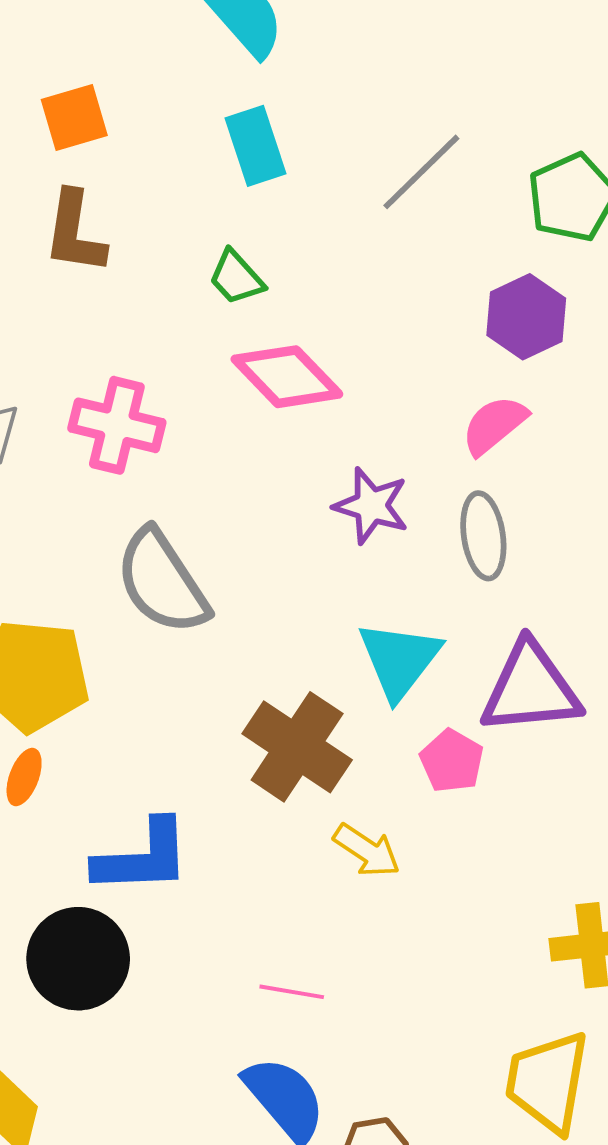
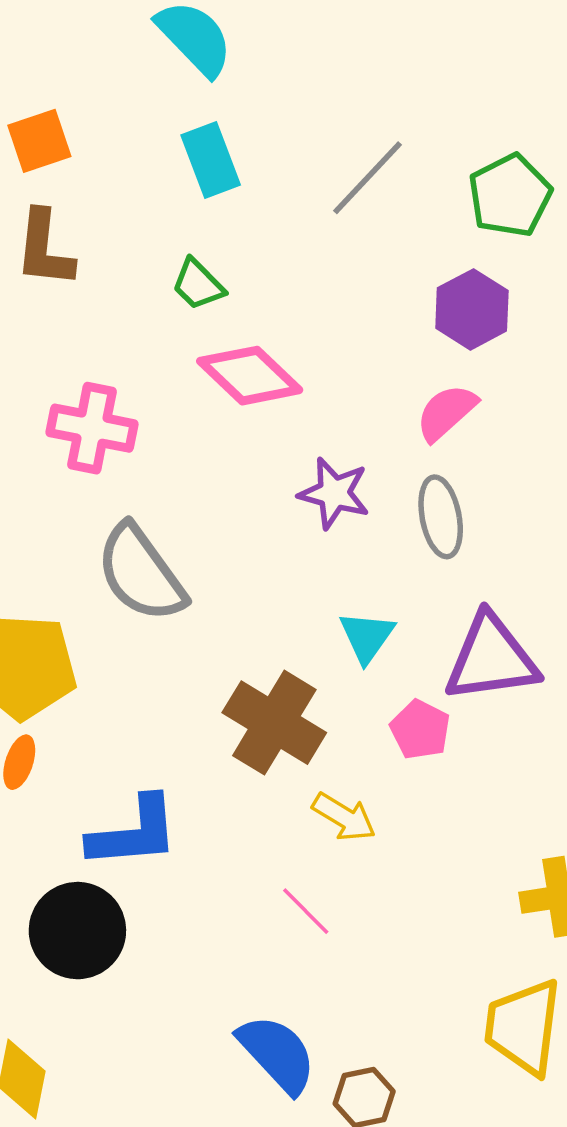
cyan triangle: (399, 660) -> (367, 637), size x0.7
pink line: (292, 992) -> (306, 911), moved, turned 38

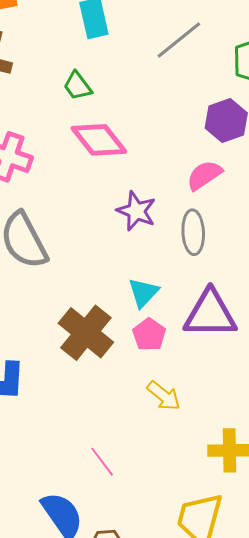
pink pentagon: (420, 730) -> (149, 335), moved
yellow arrow: (344, 817) -> (164, 396), moved
pink line: (306, 911) -> (102, 462), moved

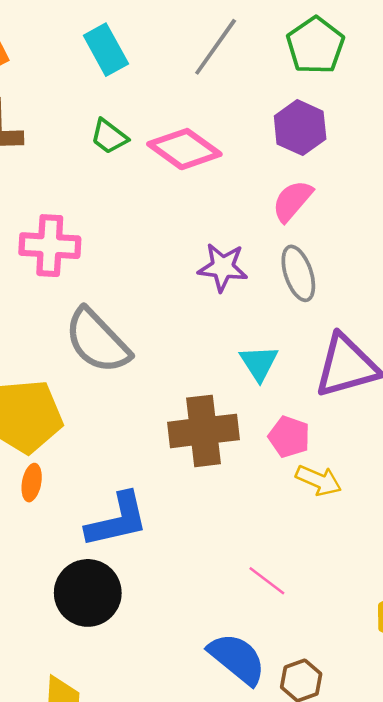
pink diamond: (99, 140) -> (184, 149), moved
brown cross: (86, 333) -> (203, 431), turned -30
pink pentagon: (149, 335) -> (289, 437), moved

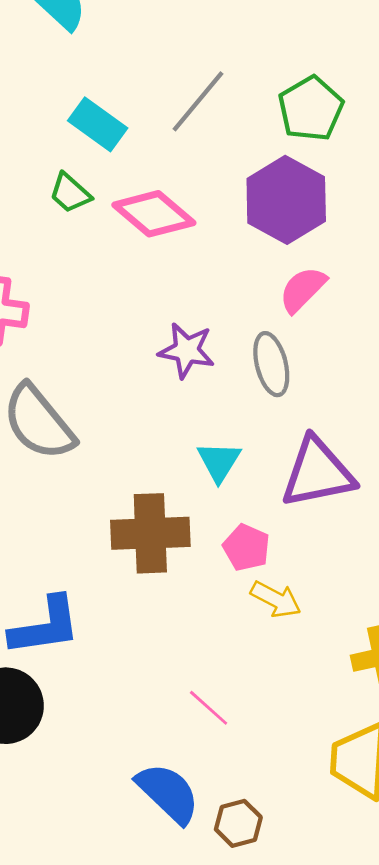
cyan rectangle: (106, 50) -> (98, 124), moved, turned -30
purple hexagon: (300, 128) -> (286, 200), size x1.4
pink semicircle: (292, 201) -> (303, 289), moved

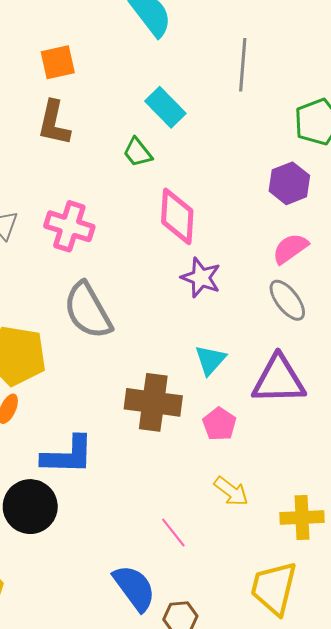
gray line: (198, 101) -> (243, 65), moved, turned -45
purple hexagon: (286, 200) -> (289, 183), size x0.7
pink diamond: (154, 214) -> (177, 216), moved, turned 44
gray ellipse: (271, 364) -> (287, 300), moved, turned -33
yellow arrow: (276, 599) -> (231, 491), moved

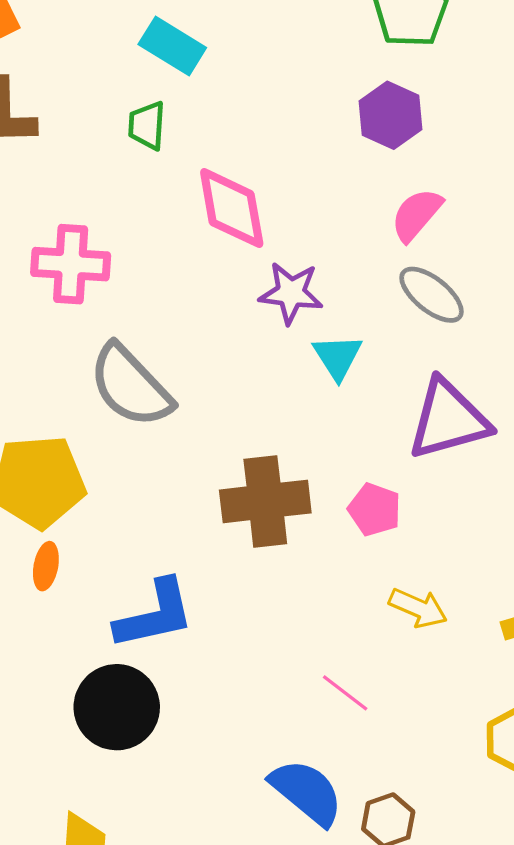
green trapezoid: (138, 152) -> (147, 125), turned 56
cyan triangle: (210, 360) -> (338, 357), moved

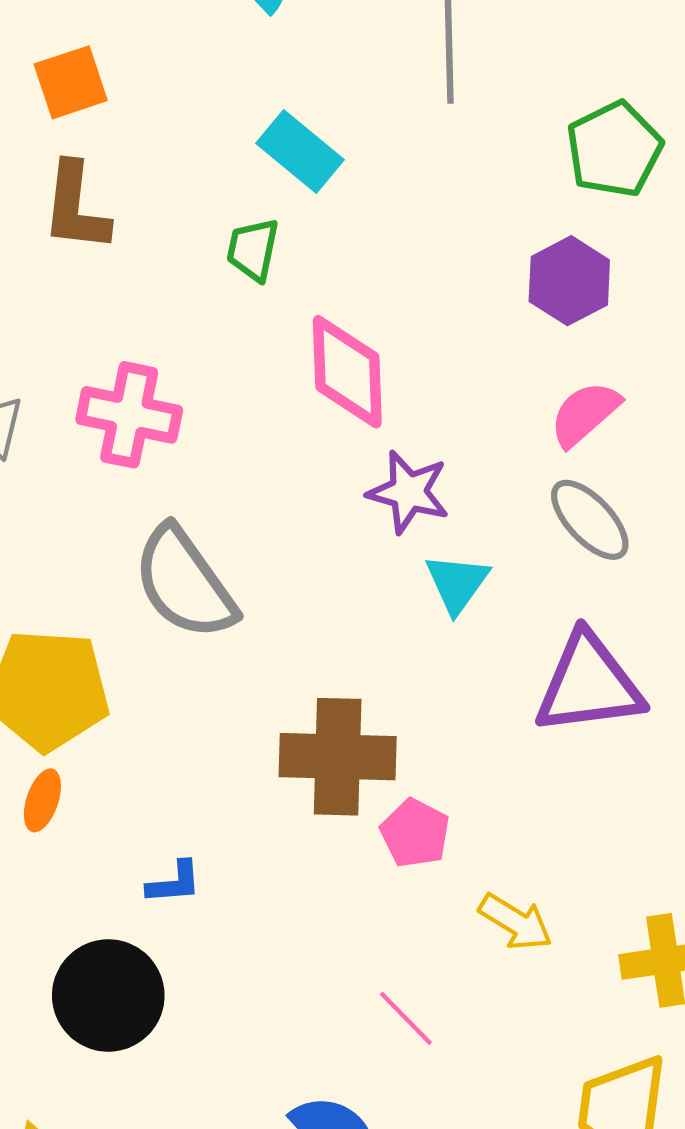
pink pentagon: (375, 510) -> (415, 833), moved
blue L-shape: (155, 615) -> (174, 883), size x0.5

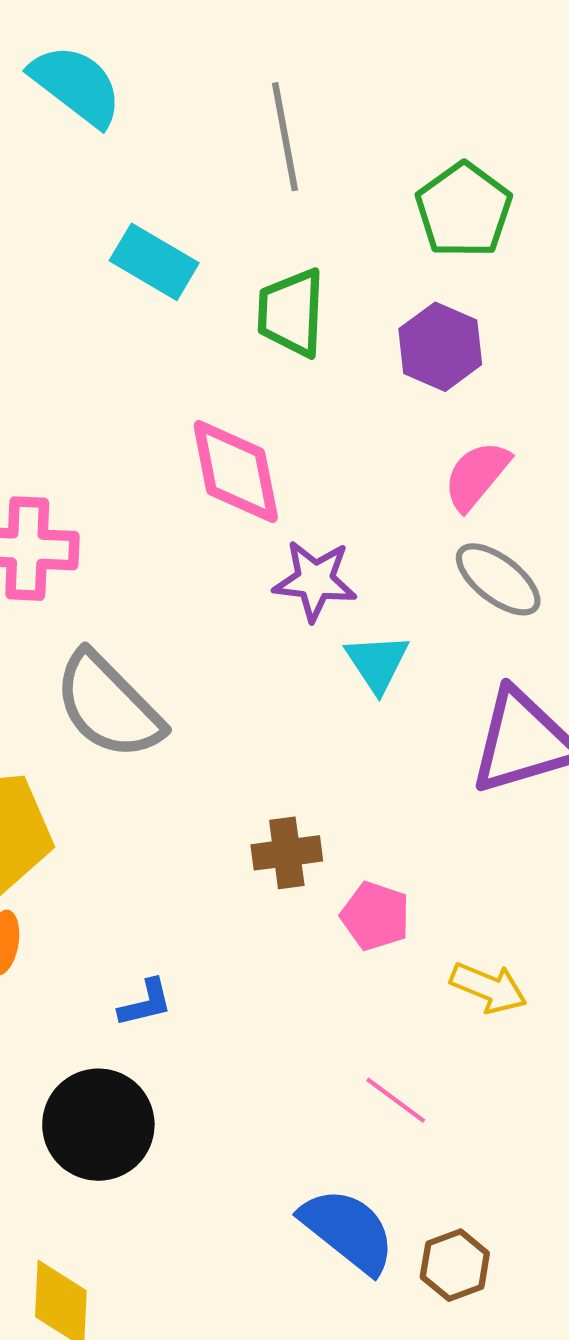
green trapezoid: (253, 250) -> (291, 313), moved, size x1.4
brown cross: (338, 757) -> (287, 853), size x0.6

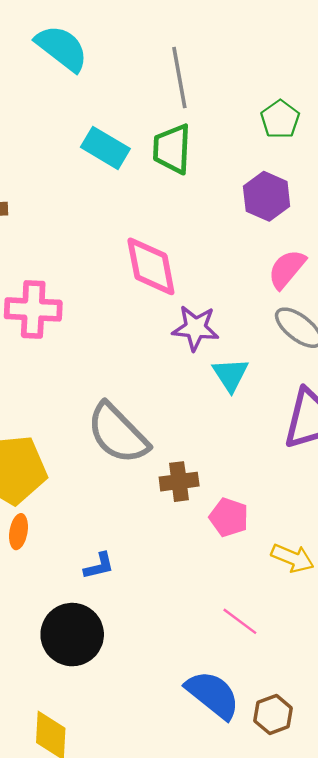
green pentagon: (464, 210) -> (280, 119), size x0.7
green trapezoid: (291, 313) -> (172, 149), moved
gray semicircle: (108, 706) -> (118, 433), moved

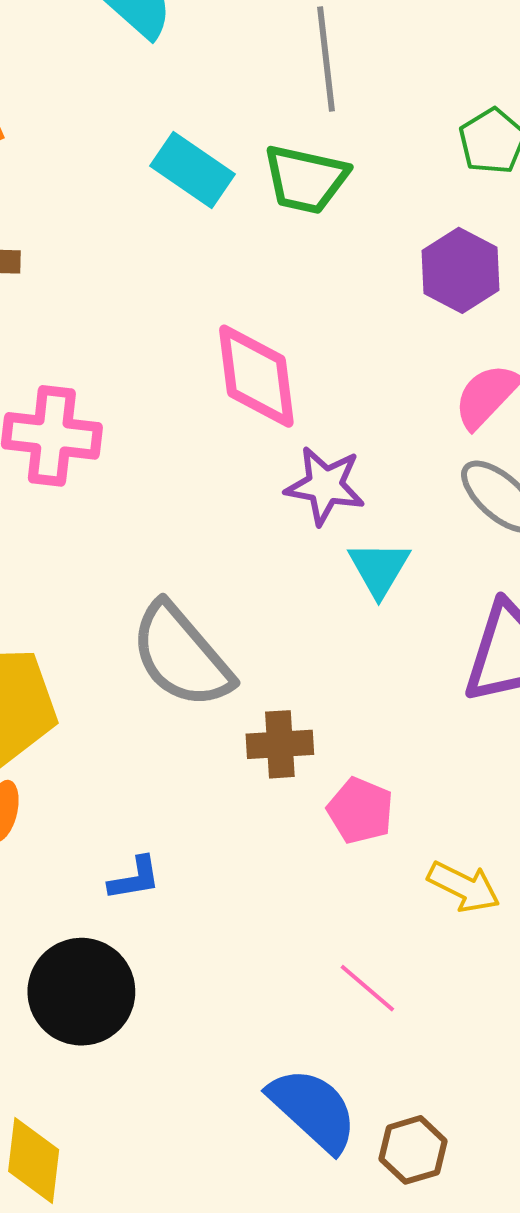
green trapezoid: (172, 149) -> (306, 179), turned -84

